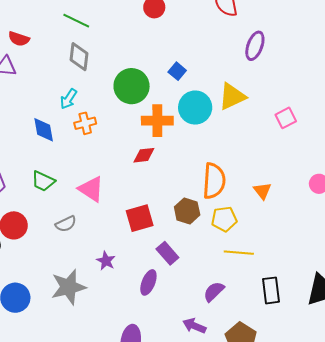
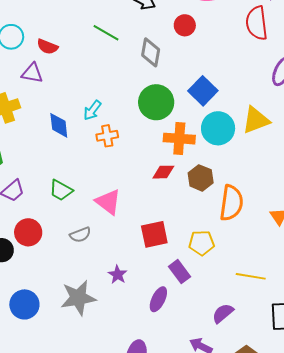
gray diamond: (79, 57) -> (151, 52), moved
blue square: (177, 71) -> (203, 91), size x1.6
blue diamond: (44, 130) -> (59, 125), moved
brown hexagon: (187, 211) -> (201, 178), moved
yellow pentagon: (224, 219) -> (202, 243), moved

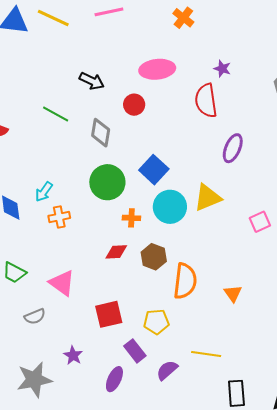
orange cross: (179, 139) -> (131, 218), size x0.6
purple semicircle: (223, 313) -> (167, 370), moved

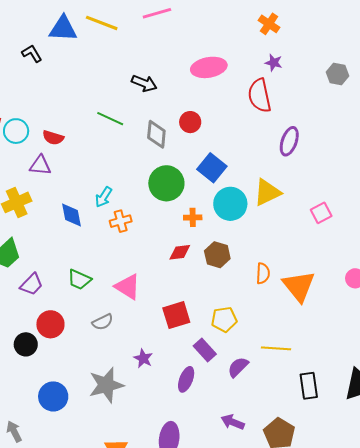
orange cross: (183, 18) -> (269, 24), moved
red circle: (134, 105) -> (190, 122), moved
orange semicircle: (185, 281) -> (263, 273), moved, size x0.6
orange triangle: (233, 293) -> (299, 286), size x1.8

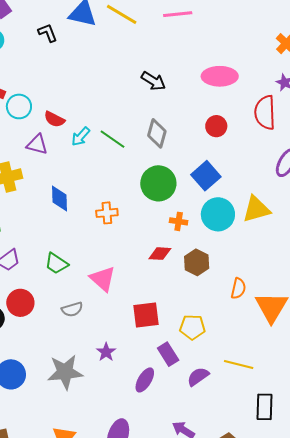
green line: (110, 119) -> (113, 139), moved
red circle: (190, 122) -> (216, 126), moved
cyan arrow: (104, 197) -> (81, 137), moved

